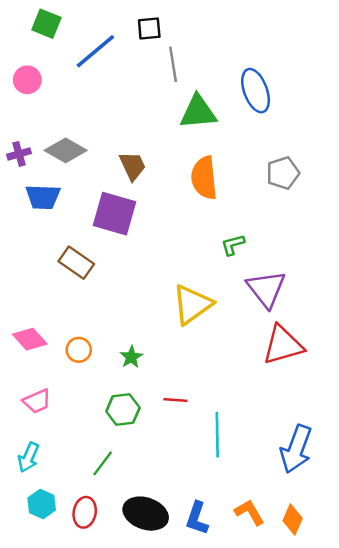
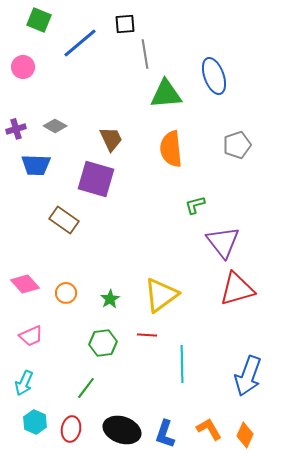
gray diamond: (66, 150) -> (55, 126), size x0.7
yellow triangle: (192, 304) -> (161, 295), moved

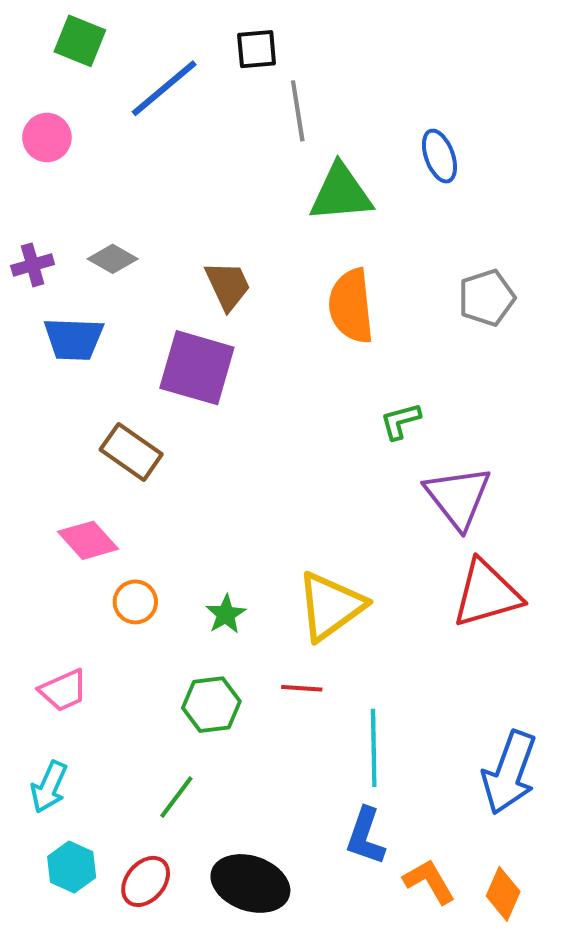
blue ellipse: (214, 76) -> (439, 156), size x0.7
pink diamond: (25, 284) -> (88, 540), moved
red ellipse: (71, 429) -> (146, 881), turned 30
blue L-shape: (165, 434) -> (365, 836), moved

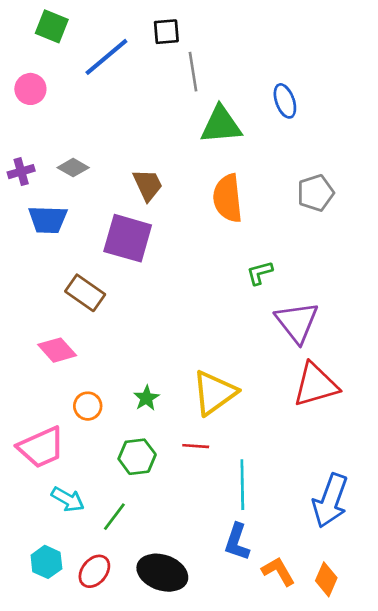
orange circle: (135, 602) -> (88, 406), moved
pink trapezoid: (63, 690) -> (41, 447), size x1.5
cyan arrow: (49, 787) -> (68, 499), moved, turned -84

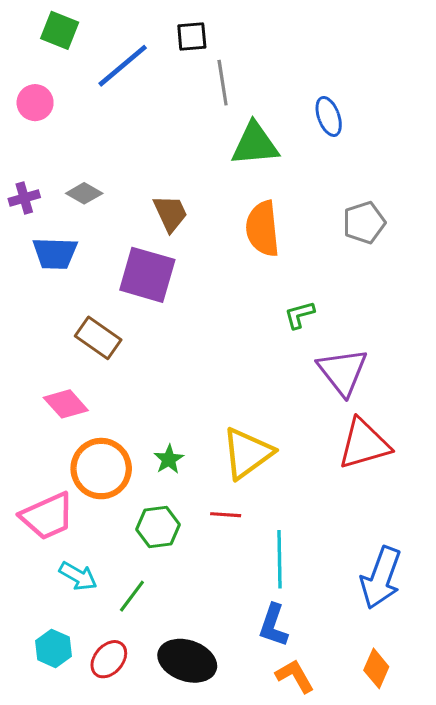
orange circle: (88, 406) -> (101, 469), size x1.8
orange L-shape: (278, 571) -> (295, 676), moved

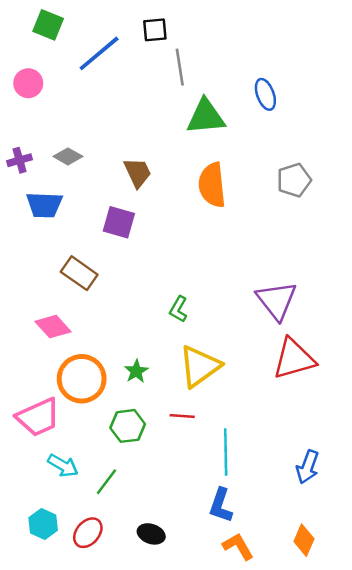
purple square: (147, 275) -> (119, 222), size x0.7
green L-shape: (299, 315) -> (178, 309), moved, turned -45
blue arrow: (381, 578) -> (308, 467), size x0.7
black ellipse: (187, 661) -> (151, 534), size x0.6

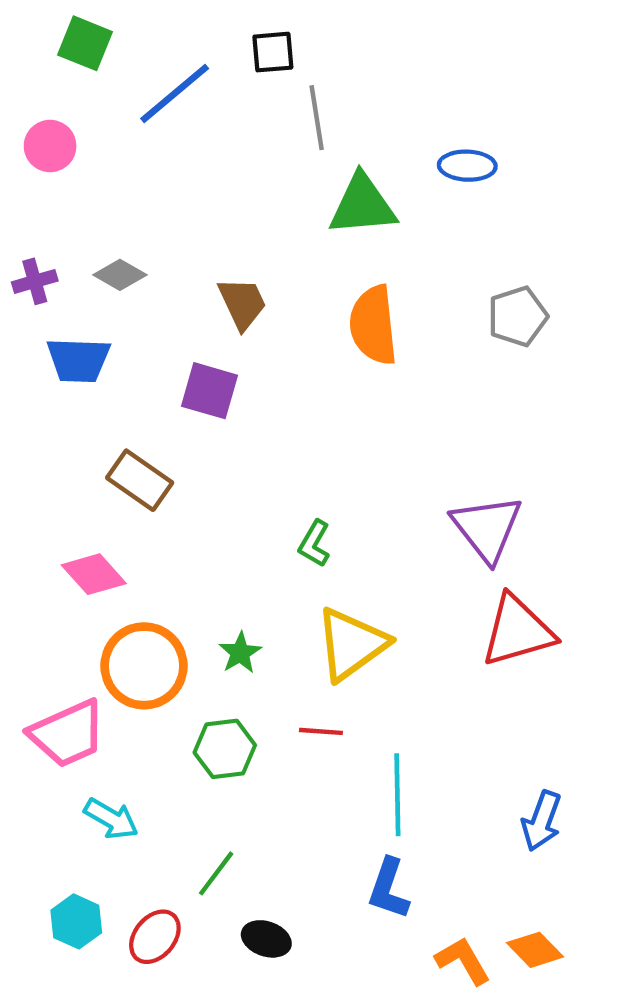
blue ellipse: (265, 94) -> (467, 166), turned -68
green line: (106, 482) -> (216, 873), moved
orange diamond: (304, 540) -> (535, 950), turned -68
orange L-shape: (238, 546) -> (463, 961), moved

